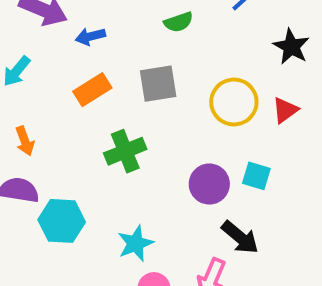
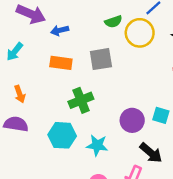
orange rectangle: (92, 90) -> (61, 63), turned 40
yellow circle: (234, 102) -> (140, 33), moved
cyan hexagon: (62, 221) -> (62, 135), moved
cyan star: (135, 243) -> (97, 145), moved, turned 30

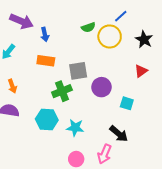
blue arrow: (60, 30) -> (45, 34), turned -88
gray square: (101, 59) -> (78, 71), moved
purple circle: (132, 120) -> (101, 87), moved

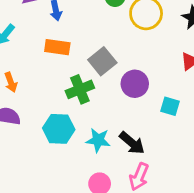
gray square: (78, 71) -> (102, 61), turned -30
black arrow: (119, 134) -> (132, 143), moved

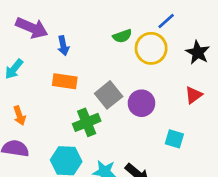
purple circle: (135, 84) -> (141, 103), moved

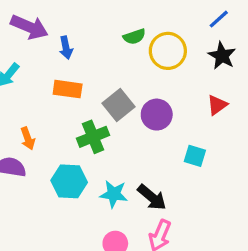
blue line: (166, 21) -> (219, 19), moved
orange arrow: (19, 116) -> (28, 138), moved

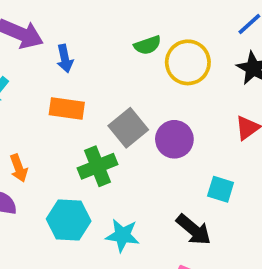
black arrow: (152, 197) -> (194, 230), moved

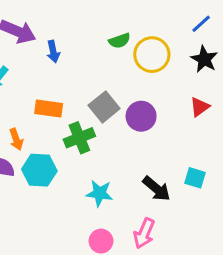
orange rectangle: (67, 109) -> (49, 108), moved
cyan square: (221, 189) -> (195, 178), moved
cyan hexagon: (69, 220) -> (39, 170), moved

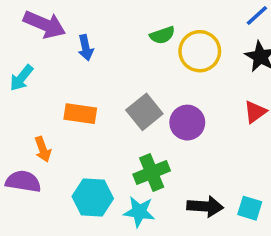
green cross: (79, 138) -> (152, 172), moved
cyan hexagon: (39, 170) -> (93, 197), moved
cyan square: (195, 178) -> (250, 208), moved
black arrow: (156, 189) -> (205, 206), turned -36

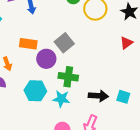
purple circle: (187, 123) -> (46, 59), moved
green cross: (152, 172) -> (68, 77), turned 30

